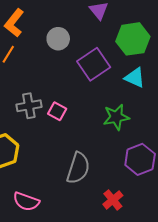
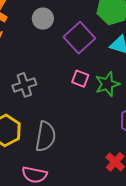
pink square: (57, 111) -> (80, 79), moved
gray semicircle: (78, 168) -> (46, 136), moved

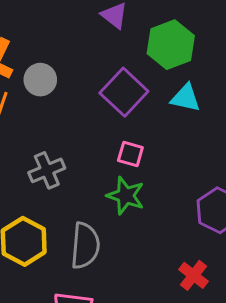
gray circle: (43, 19) -> (40, 80), moved
green star: (107, 84) -> (126, 196), moved, turned -30

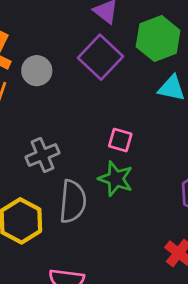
purple square: (124, 92) -> (101, 57), moved
gray semicircle: (85, 246) -> (73, 201), moved

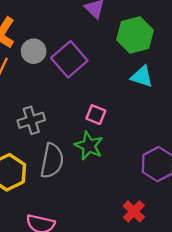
purple square: (101, 57) -> (69, 59), moved

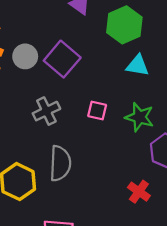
gray cross: (31, 120) -> (46, 111), moved
green star: (89, 146) -> (139, 117), moved
red cross: (134, 211) -> (139, 192), moved

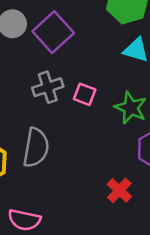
gray cross: (46, 111) -> (48, 87), moved

